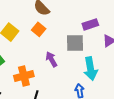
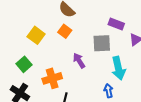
purple rectangle: (90, 24) -> (116, 24), turned 42

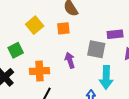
purple rectangle: (116, 24) -> (115, 34), turned -42
orange square: (65, 31) -> (63, 28), turned 32

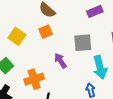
purple rectangle: (115, 34) -> (95, 11), moved

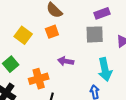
gray square: (83, 43) -> (95, 34), moved
purple arrow: (60, 61) -> (66, 61), turned -49

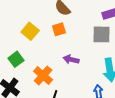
orange cross: (39, 79) -> (43, 75), turned -36

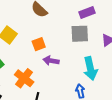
orange square: (59, 29) -> (39, 44), moved

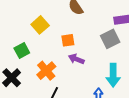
gray square: (80, 34) -> (110, 39), turned -36

